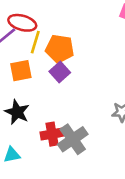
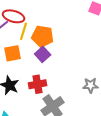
red cross: (52, 134) -> (38, 84), moved

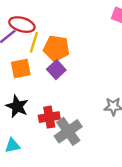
red cross: (38, 84) -> (49, 117), moved

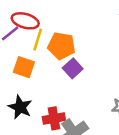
orange square: (21, 68) -> (24, 67), turned 30
purple square: (56, 70) -> (73, 68), moved

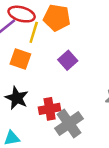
orange pentagon: (61, 46) -> (57, 18), moved

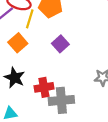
orange square: (20, 59) -> (18, 43), turned 30
gray cross: (69, 124) -> (61, 100), turned 30

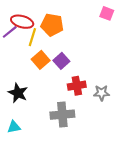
orange square: (18, 43) -> (41, 60), moved
red cross: (44, 87) -> (77, 86), moved

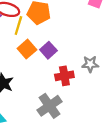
gray star: (102, 93) -> (90, 64), moved
gray cross: (62, 115) -> (49, 106), turned -30

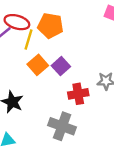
gray cross: (49, 106) -> (62, 126), turned -35

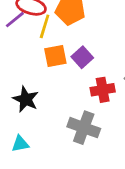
orange square: (38, 65) -> (55, 56), turned 30

